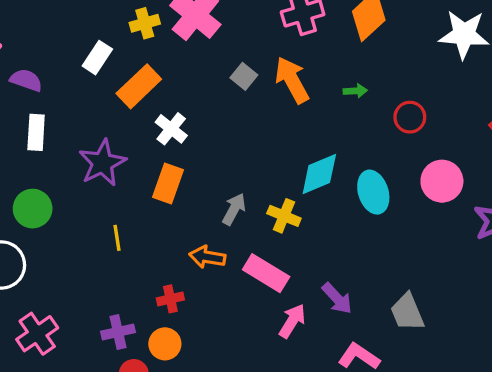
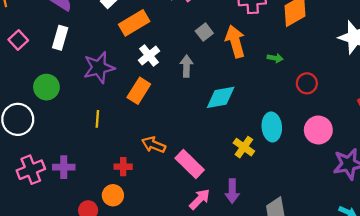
cyan diamond: (319, 174) -> (221, 97), moved
gray arrow: (234, 209) -> (186, 66), moved, turned -40
yellow cross: (284, 216) -> (244, 147), moved
purple arrow: (337, 298) -> (232, 191), turned 30
purple cross: (118, 332) -> (64, 167), moved

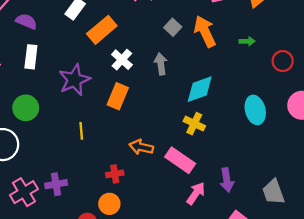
yellow cross: (244, 147) -> (194, 124), moved

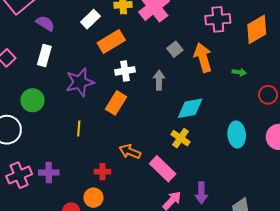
white cross: (122, 60) -> (125, 71), turned 30

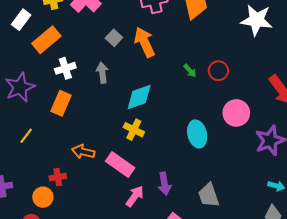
green arrow: (239, 72) -> (190, 71), moved, turned 48
yellow line: (79, 129) -> (26, 136), turned 42
cyan ellipse: (237, 135) -> (197, 134), moved
orange circle: (93, 198) -> (43, 197), moved

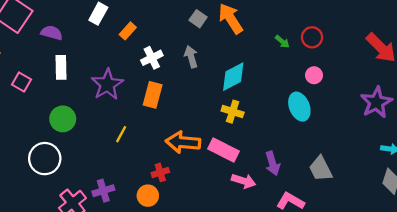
orange rectangle: (46, 40) -> (128, 31), size x0.6
pink circle: (236, 113) -> (314, 75), moved, size x0.6
orange arrow: (83, 152) -> (183, 142), size x1.4
pink arrow: (135, 196) -> (244, 181), turned 80

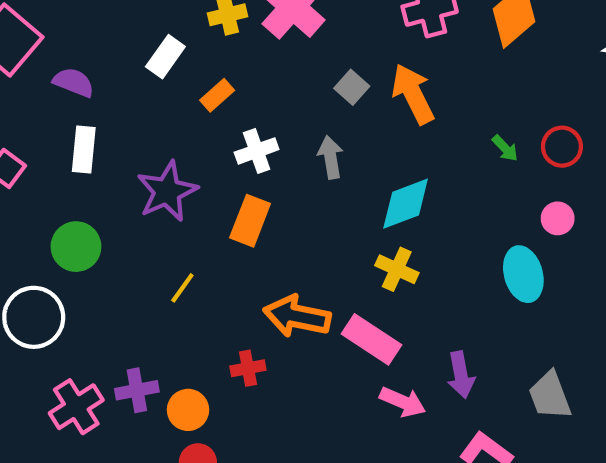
orange circle: (148, 196) -> (188, 410), moved

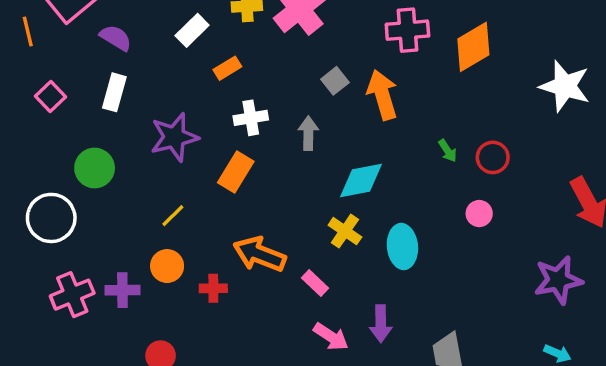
cyan ellipse: (523, 274) -> (402, 246), moved
pink rectangle: (371, 339) -> (315, 283), size x0.6
orange circle: (188, 410) -> (167, 266), moved

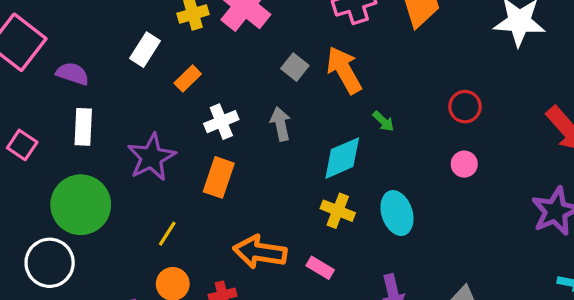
green arrow: (448, 151) -> (383, 121), moved
green circle: (95, 168) -> (81, 205), size x1.5

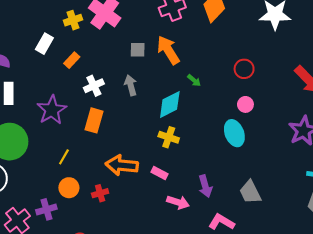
gray square: (295, 67) -> (138, 50), turned -35
cyan ellipse: (397, 213) -> (234, 133), moved

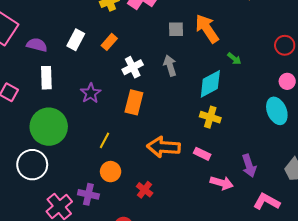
white rectangle: (44, 44) -> (76, 40), moved
purple star: (52, 110) -> (91, 93), size x0.7
red cross: (100, 193) -> (145, 190), moved, turned -35
purple cross: (46, 209) -> (88, 194), turned 30

